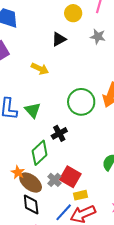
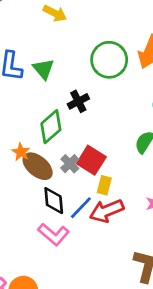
yellow rectangle: (81, 195) -> (104, 185), turned -64
black diamond: (31, 205) -> (54, 201), moved

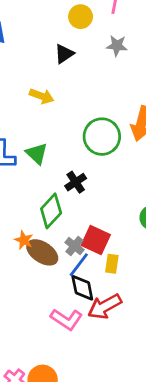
black diamond: (54, 201) -> (82, 288), moved
blue line: (81, 208) -> (79, 265), moved
red arrow: (107, 211) -> (105, 306), moved

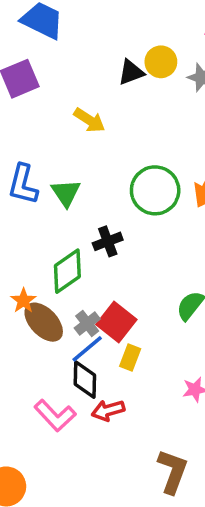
yellow circle: (81, 17) -> (161, 62), moved
red arrow: (105, 306) -> (108, 410), size x0.7

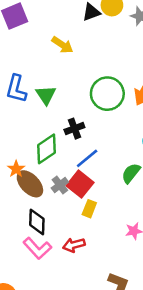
blue line: (87, 349) -> (87, 158), moved
black diamond: (85, 380) -> (37, 222), moved

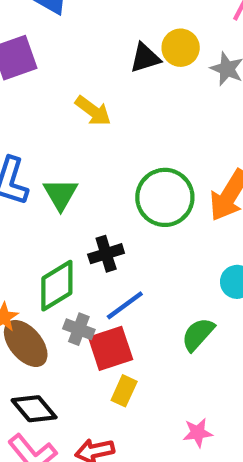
red square: (80, 184) -> (111, 348), turned 30
gray cross: (60, 185) -> (79, 329), moved, turned -35
black diamond: (37, 222) -> (34, 409), turned -45

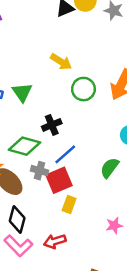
yellow arrow: (93, 111) -> (61, 62), moved
green circle: (165, 197) -> (83, 89), size x0.7
green diamond: (57, 286) -> (24, 146), turned 52
black diamond: (34, 409) -> (17, 219), turned 60

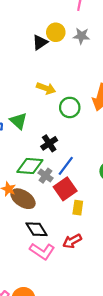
gray cross: (40, 171) -> (46, 176), moved, turned 32
black diamond: (17, 219) -> (37, 229), turned -35

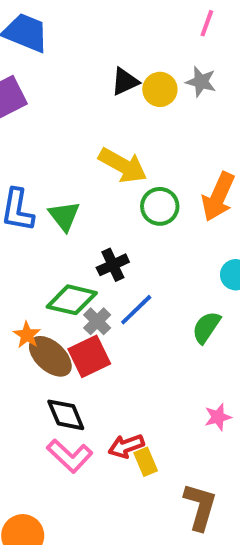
yellow circle: (56, 32) -> (160, 89), moved
yellow arrow: (46, 88) -> (123, 165), size x1.4
red square: (65, 189) -> (89, 356), moved
yellow rectangle: (78, 208) -> (146, 462), moved, turned -40

